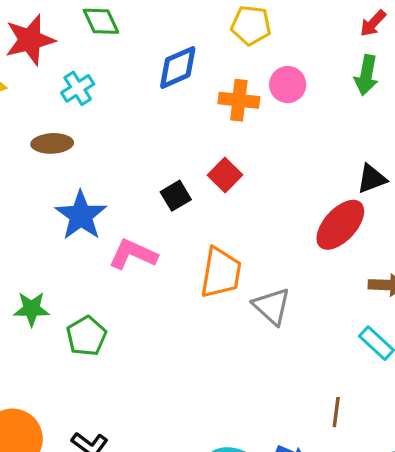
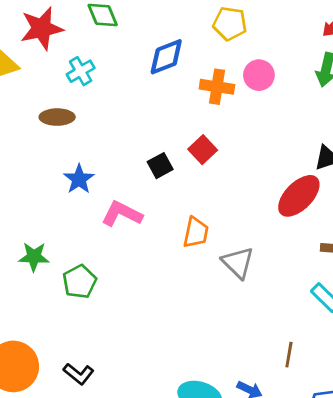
blue star: (81, 215) -> (79, 179), size x0.7
orange trapezoid: (221, 273) -> (196, 232), size x0.7

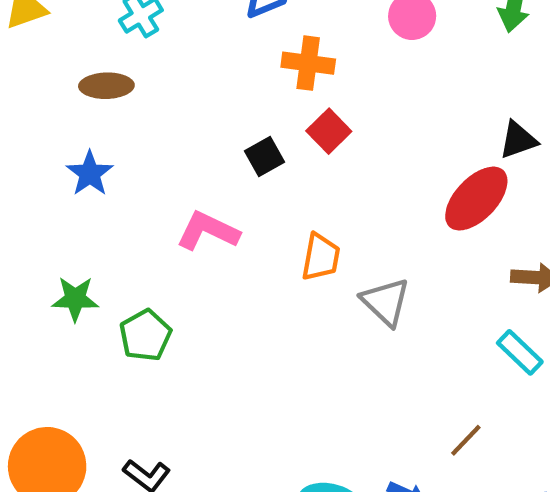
orange cross: (217, 87) -> (308, 63), moved
blue star: (79, 179) -> (90, 174), moved
brown line: (289, 355) -> (466, 440), turned 35

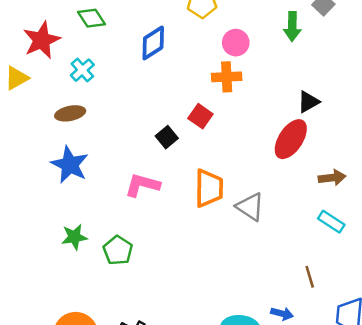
orange cross: (308, 63) -> (227, 77), moved
blue star: (90, 174) -> (70, 165), size x1.4
orange trapezoid: (321, 257) -> (209, 188), size x1.4
brown line: (466, 440) -> (310, 277), turned -50

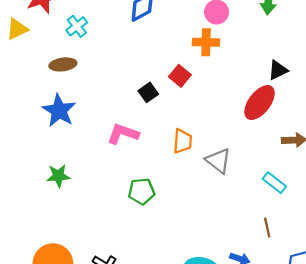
orange trapezoid: (209, 188) -> (183, 141), size x0.7
cyan rectangle: (331, 222) -> (274, 183), moved
green pentagon: (118, 250) -> (141, 191), moved, turned 30

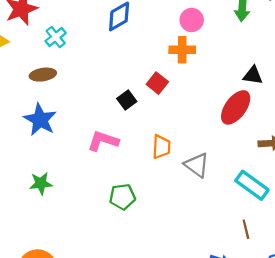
black triangle: (278, 70) -> (253, 75), turned 35
cyan rectangle: (274, 183) -> (252, 185), size x1.4

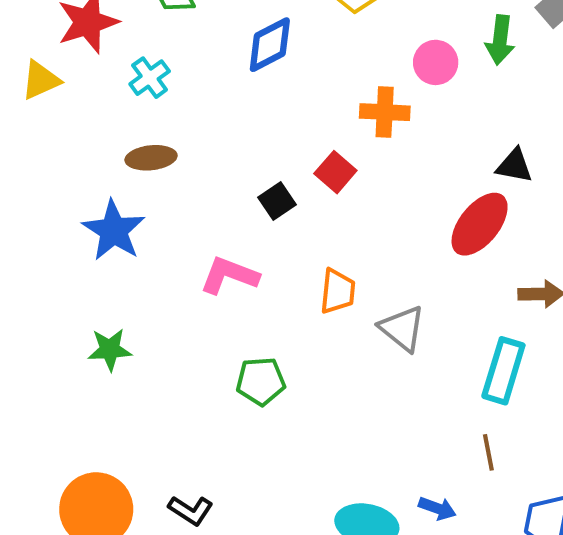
pink circle: (192, 20) -> (436, 62), moved
brown ellipse: (43, 75) -> (151, 158), moved
cyan rectangle: (252, 185) -> (503, 371), turned 68

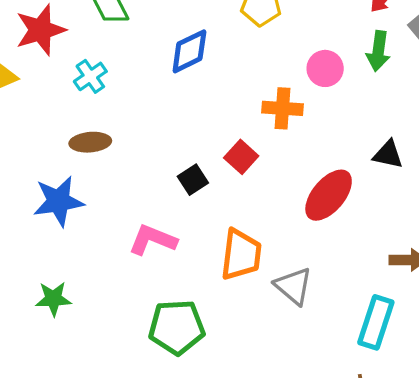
red ellipse: (480, 224) -> (329, 195), moved
blue star: (114, 230) -> (58, 201), turned 30
orange trapezoid: (338, 291) -> (241, 255), size x1.4
green pentagon: (261, 381) -> (177, 327), size x1.4

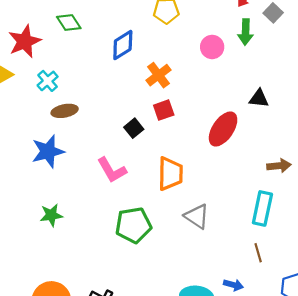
cyan cross: (90, 76) -> (48, 81), moved
orange cross: (283, 108) -> (159, 75), moved, turned -35
red square: (241, 157) -> (164, 110), turned 35
pink L-shape: (153, 240) -> (112, 170), turned -136
gray triangle: (293, 286) -> (197, 216), moved

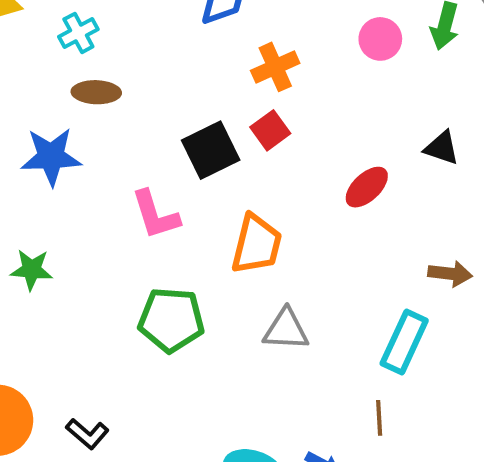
red square: (164, 110) -> (270, 130), turned -30
black square: (134, 128) -> (211, 150), size x1.6
red ellipse: (223, 129) -> (367, 187), size x0.7
gray triangle: (197, 216) -> (286, 330), turned -44

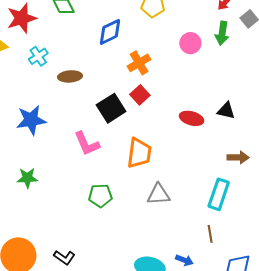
brown ellipse: (96, 92) -> (70, 76), moved
black triangle: (442, 148) -> (226, 111), moved
red ellipse: (367, 187) -> (192, 118), turned 65
green pentagon: (171, 320) -> (100, 196), size x0.7

